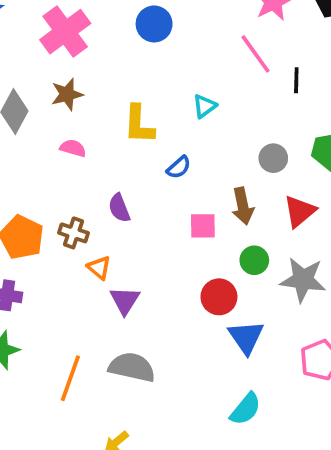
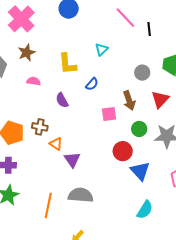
purple semicircle: (119, 208) -> (62, 100), moved

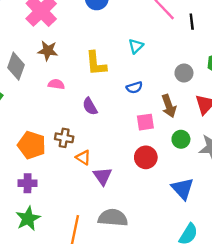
brown star: (27, 53) -> (48, 51), turned 30
blue semicircle: (92, 84) -> (134, 88), moved, turned 32
red circle: (123, 151) -> (146, 157), moved

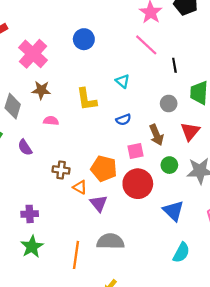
black line: (192, 22) -> (174, 65), moved
cyan triangle: (136, 46) -> (123, 81), turned -32
purple semicircle: (90, 106) -> (25, 147), moved
orange pentagon: (32, 145) -> (104, 169), moved
red circle: (146, 157) -> (138, 184), size x1.4

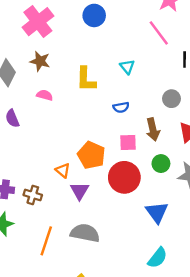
brown cross: (61, 170) -> (33, 195), moved

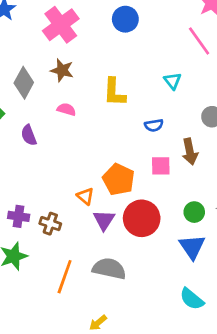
cyan triangle: (127, 67) -> (173, 81), moved
green circle: (161, 164) -> (194, 212), moved
red circle: (124, 177) -> (142, 218), moved
cyan semicircle: (157, 258) -> (192, 299), turned 90

